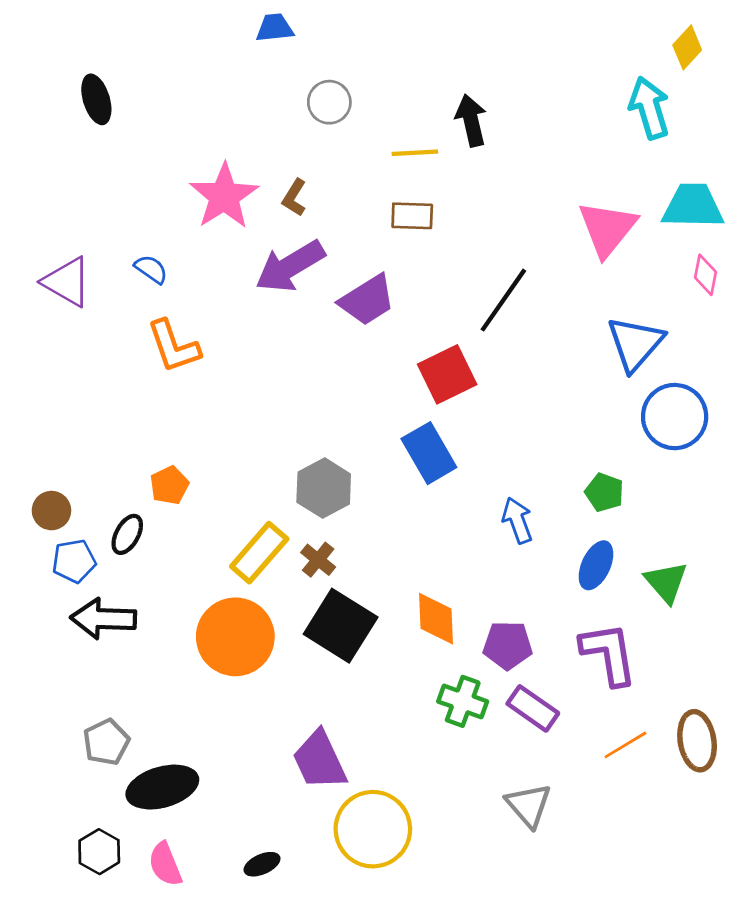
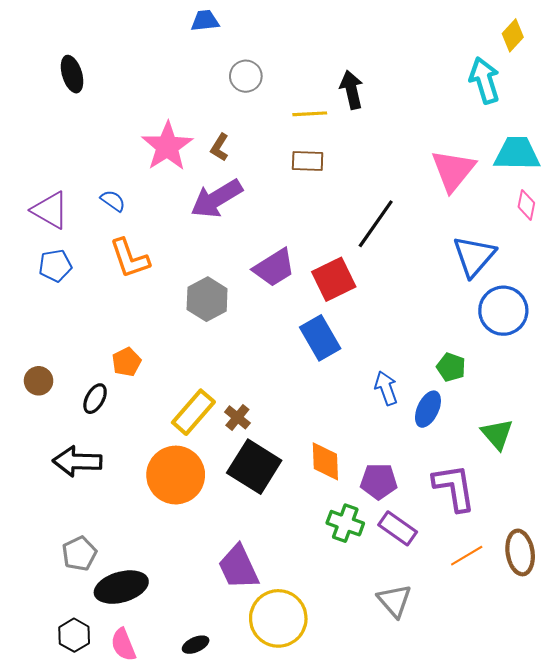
purple trapezoid: (367, 300) -> (274, 268), moved
gray hexagon: (324, 488) -> (207, 299), moved
blue pentagon: (74, 561) -> (55, 266), moved
blue ellipse: (596, 565) -> (428, 409), moved

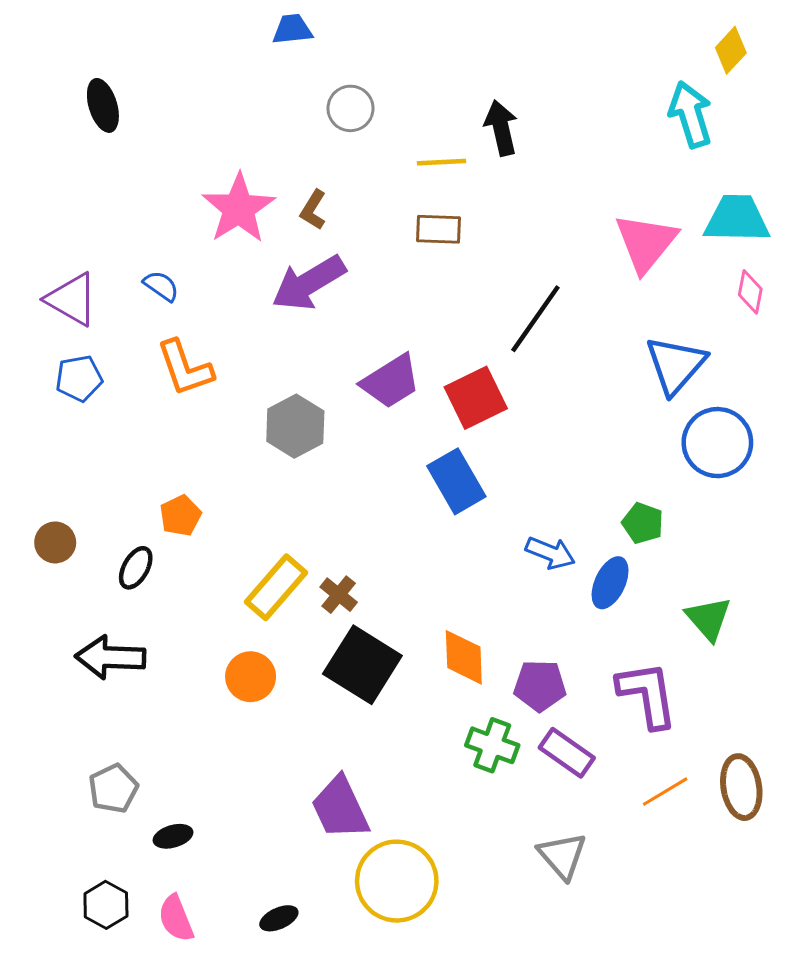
blue arrow: (386, 388) -> (550, 553), turned 132
orange circle: (176, 475) -> (251, 677), size x0.6
black ellipse: (121, 587) -> (173, 836), size x0.5

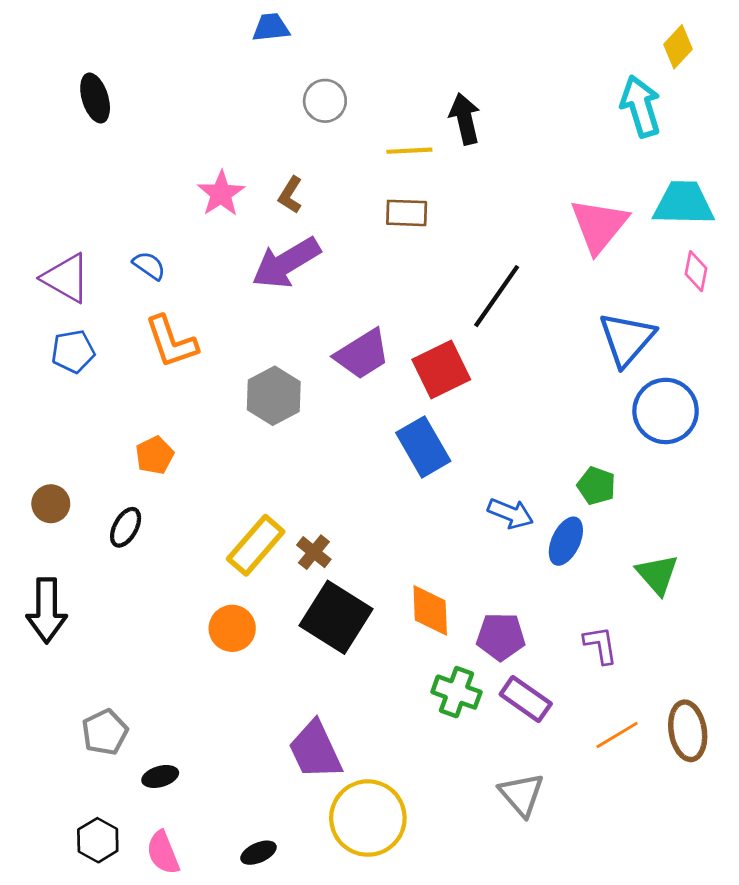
pink star: (239, 208) -> (221, 194), size x0.7
orange pentagon: (180, 516) -> (155, 455), moved
black arrow: (110, 657) -> (47, 610), moved, turned -92
purple L-shape: (647, 695) -> (600, 645), size x0.6

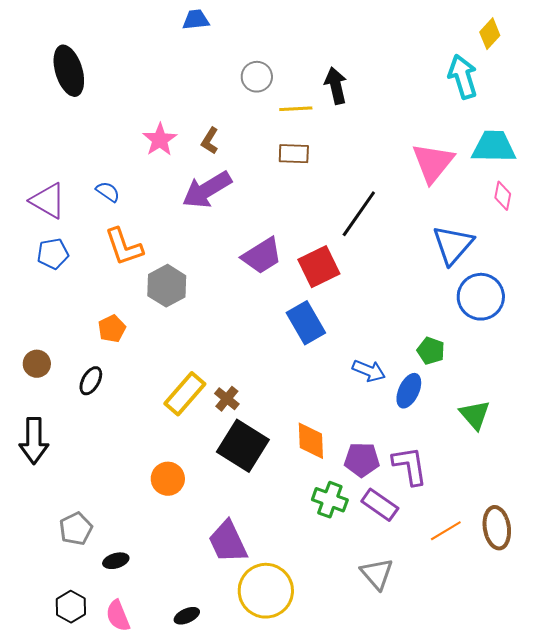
black ellipse: (95, 98) -> (69, 71), size x1.4
gray circle: (325, 101) -> (257, 77), moved
gray hexagon: (274, 396) -> (167, 286), moved
orange circle: (232, 628) -> (168, 479), moved
purple L-shape: (600, 645) -> (410, 466), moved, size x1.4

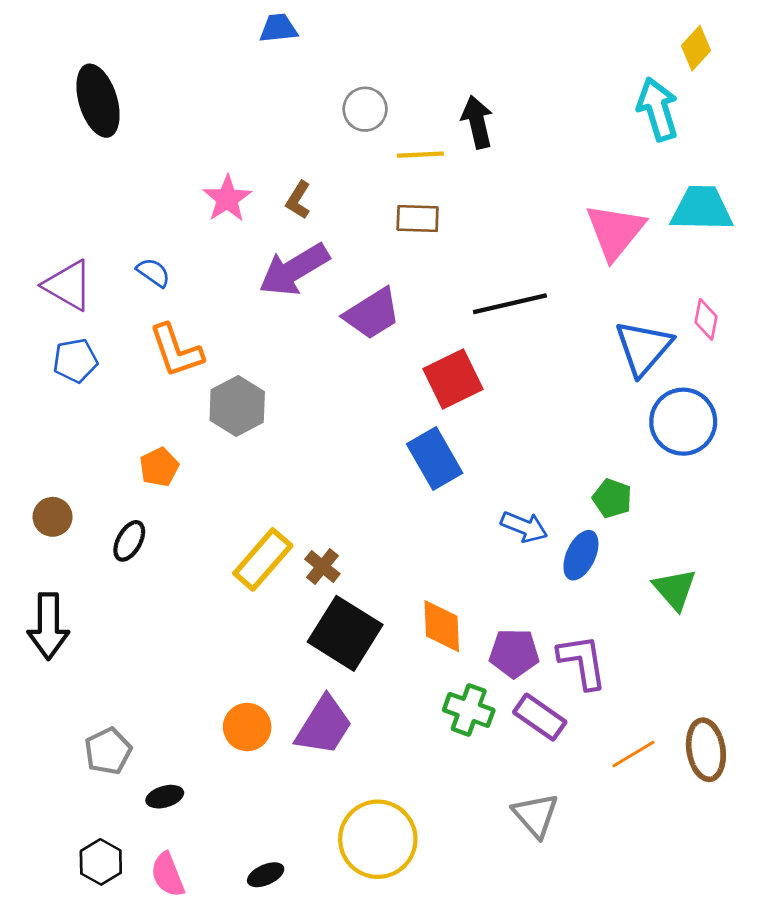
pink diamond: (503, 196) -> (706, 319), moved
black line: (359, 214) -> (510, 304), turned 42
purple trapezoid: (262, 256) -> (372, 314), moved
orange circle: (168, 479) -> (247, 727), moved
purple trapezoid: (228, 542) -> (324, 726), moved, turned -123

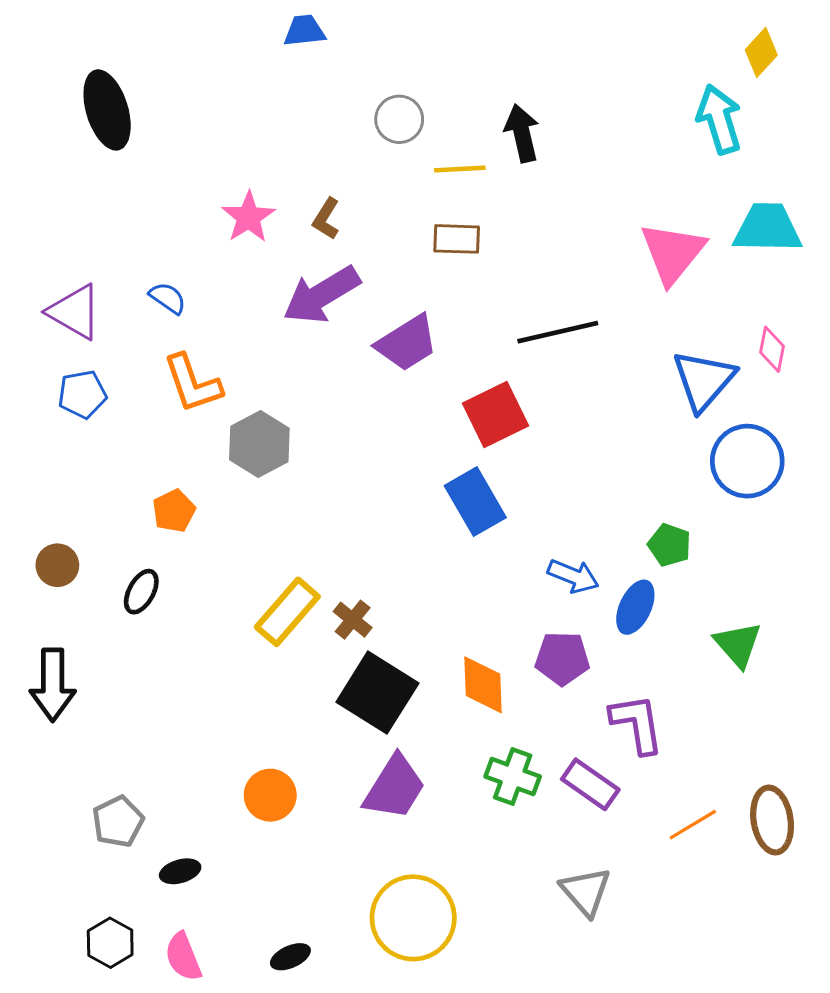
purple pentagon: (514, 653) -> (562, 658), moved
purple trapezoid: (324, 726) -> (395, 787), moved

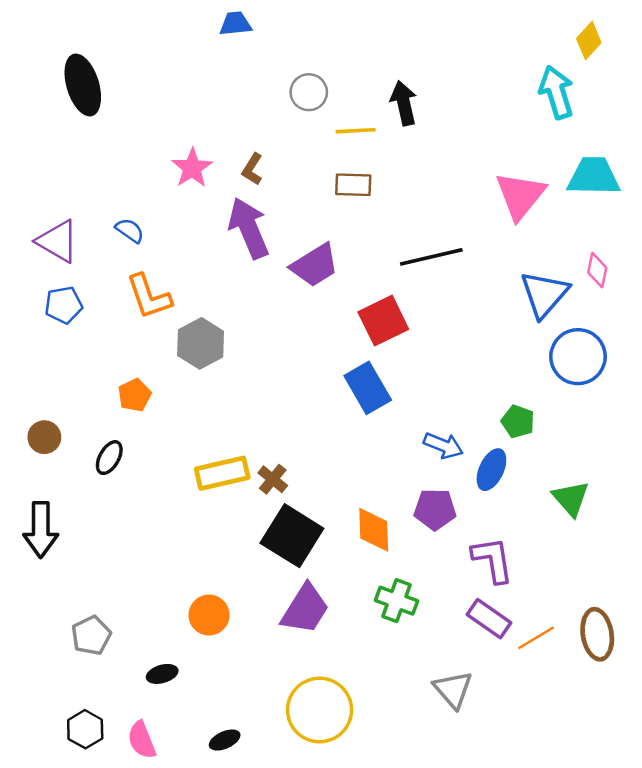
purple arrow: (321, 295) -> (249, 228), turned 98
yellow rectangle: (287, 612) -> (222, 473), turned 36
purple rectangle: (590, 784) -> (489, 619), moved
black ellipse: (180, 871) -> (162, 674), moved

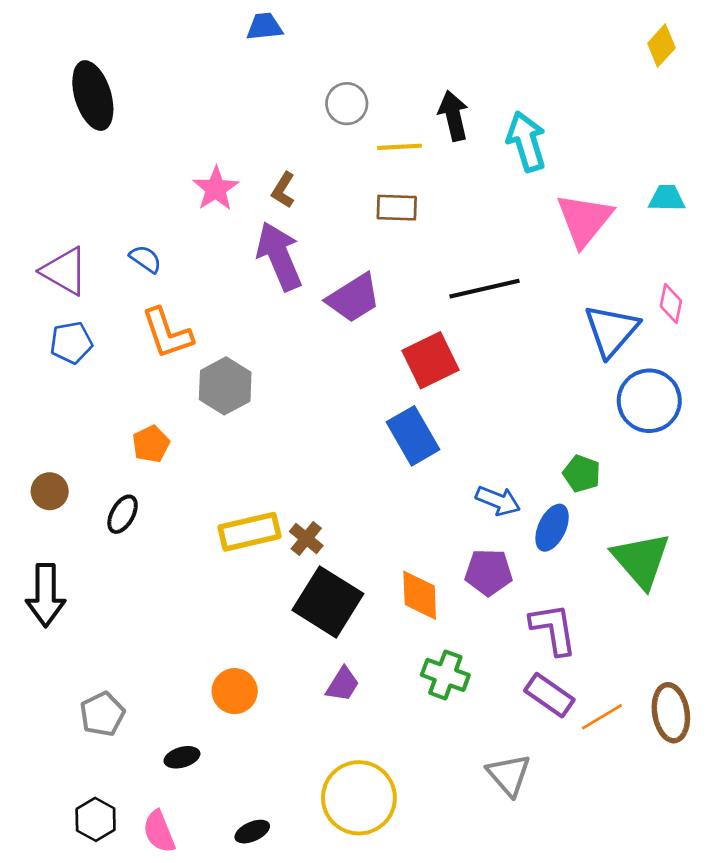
cyan arrow: (556, 92) -> (526, 141), moved
cyan trapezoid: (594, 176) -> (667, 198), size x0.6
green triangle: (571, 498) -> (641, 560), size x1.4
purple trapezoid: (305, 609) -> (343, 684), size x0.6

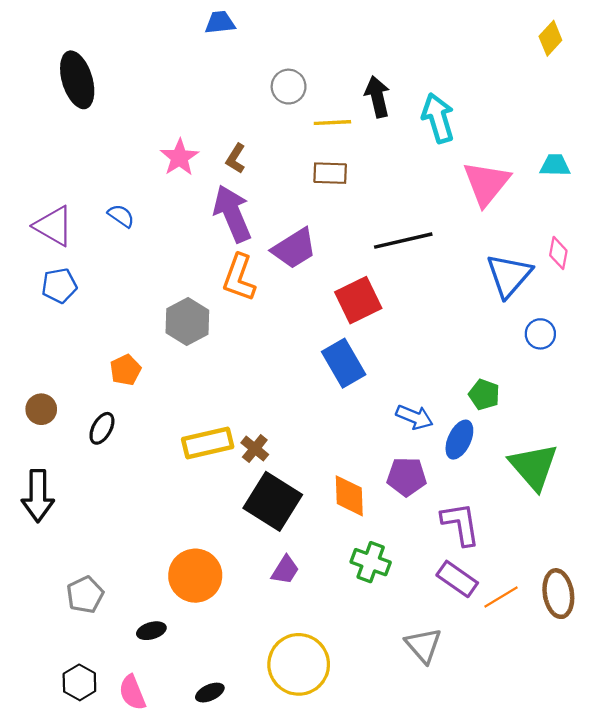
orange L-shape: (167, 333) -> (239, 278), moved, turned 39
blue circle: (649, 401) -> (540, 334), size x0.6
orange circle: (235, 691) -> (195, 576), size x1.4

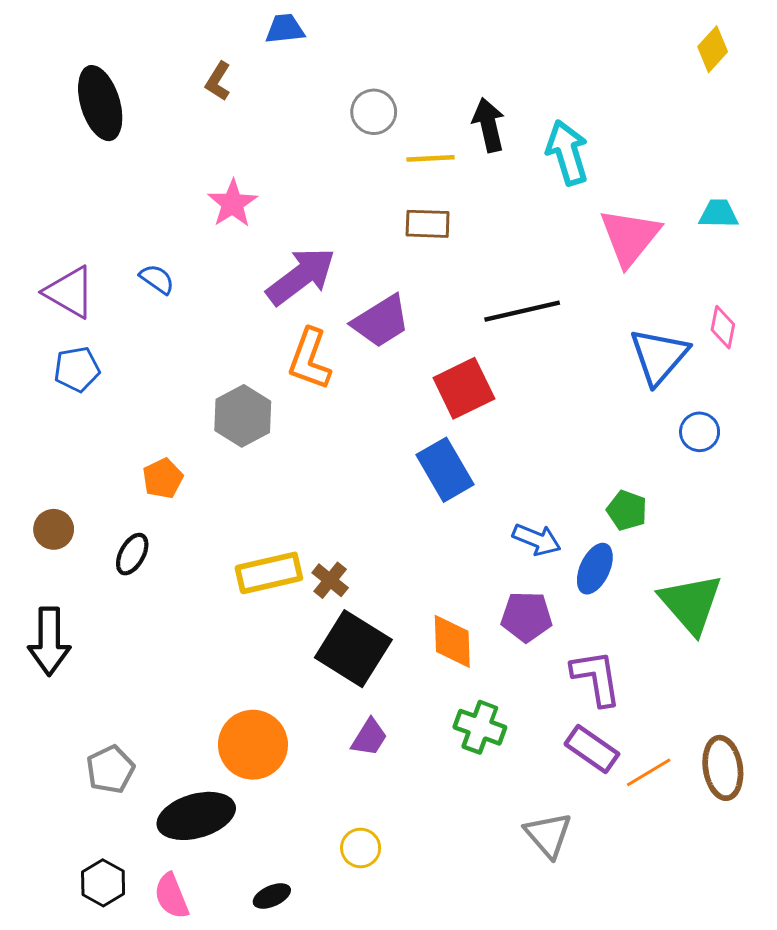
brown L-shape: (236, 159) -> (218, 81), moved
purple arrow: (232, 214) -> (301, 276), turned 76
black ellipse: (151, 631) -> (196, 816), size x2.0
yellow circle: (299, 664) -> (361, 848), moved, size x0.5

